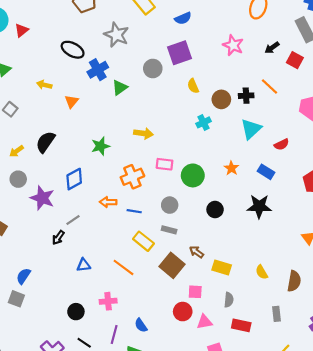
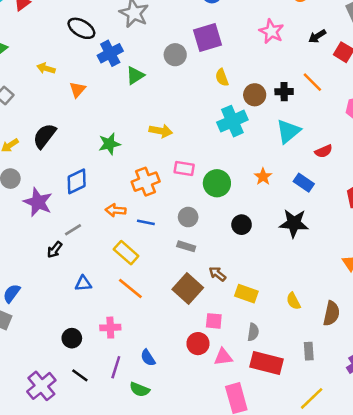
cyan cross: (204, 122) -> (232, 121), size x1.6
yellow rectangle: (143, 241) -> (126, 253), moved
red rectangle: (241, 325) -> (266, 363), size x1.4

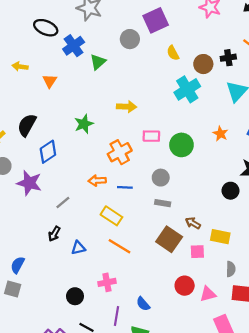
blue diamond: (77, 181) -> (48, 152), moved
black circle: (242, 225) -> (230, 191), moved
black arrow: (55, 250) -> (54, 234), moved
pink square: (214, 321) -> (197, 252), moved

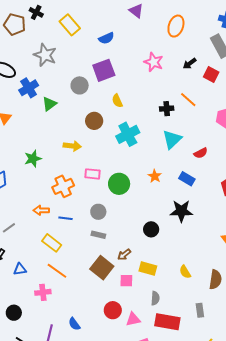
brown circle: (203, 64) -> (94, 121), moved
black circle: (230, 191) -> (151, 229), moved
brown arrow: (193, 223) -> (124, 255), turned -72
pink cross: (107, 282) -> (43, 292), moved

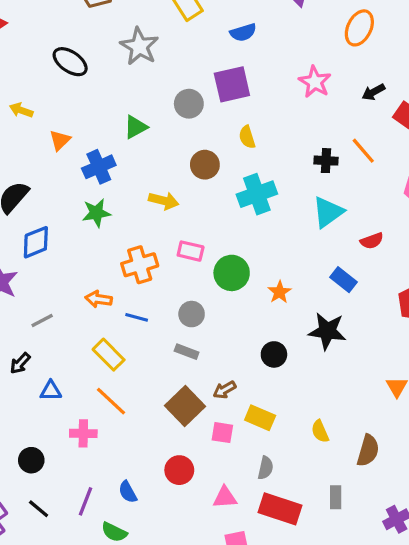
blue cross: (29, 88) -> (99, 167), moved
orange star: (155, 176) -> (280, 292), moved
red circle: (113, 310) -> (179, 470), moved

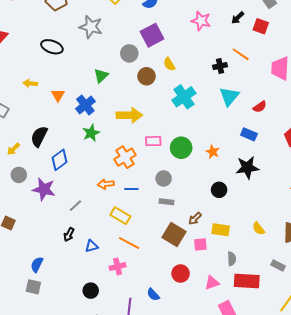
brown circle: (205, 165) -> (147, 76), moved
yellow arrow: (164, 201) -> (129, 115), size x1.4
gray rectangle: (336, 497) -> (278, 265), turned -48

